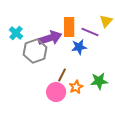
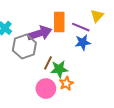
blue star: (79, 47) -> (83, 42), moved
brown line: (62, 75) -> (48, 63), moved
green star: (99, 81) -> (59, 69), moved

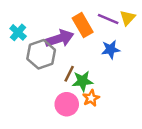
orange rectangle: (59, 22) -> (83, 25), turned -30
purple line: (81, 27) -> (108, 19), moved

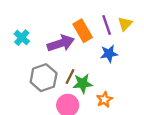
purple line: (108, 19) -> (107, 25), turned 48
gray hexagon: (41, 54) -> (44, 78), moved
orange star: (91, 98) -> (104, 99), moved

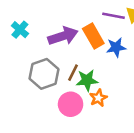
purple line: (107, 25) -> (114, 16), turned -60
orange rectangle: (83, 31) -> (93, 36), moved
orange star: (104, 99) -> (98, 98), moved

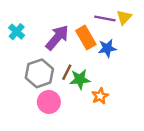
purple arrow: (63, 36) -> (57, 38), turned -32
orange star: (98, 98) -> (100, 96), moved
pink circle: (71, 104) -> (49, 102), moved

